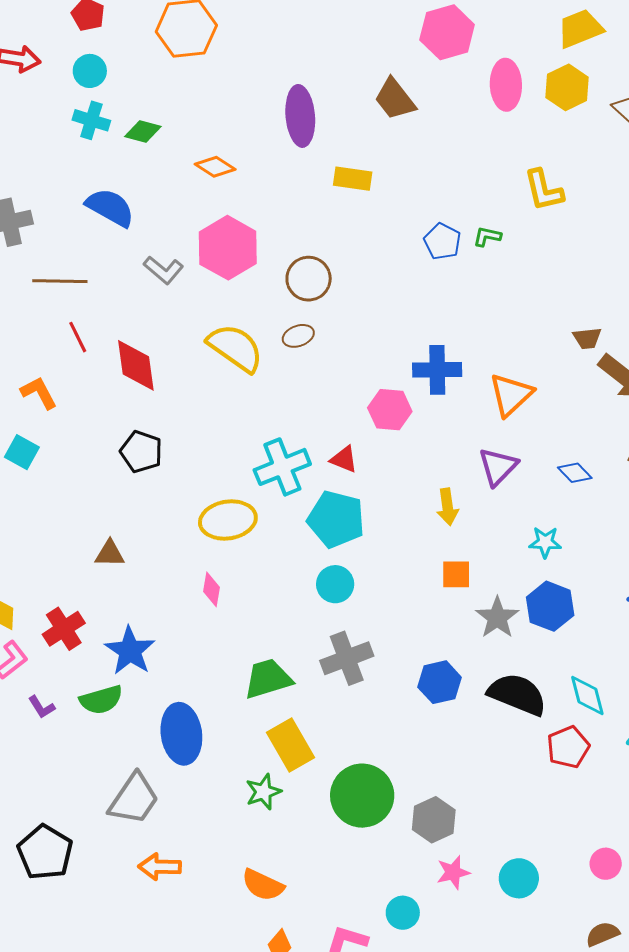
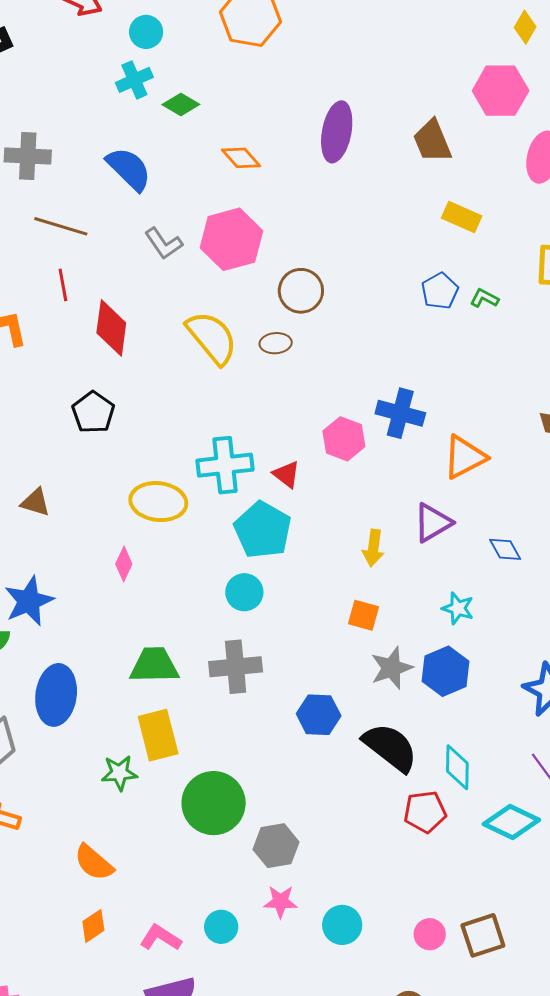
cyan cross: (91, 120) -> (134, 80), turned 33
yellow rectangle: (353, 179) -> (462, 217), moved

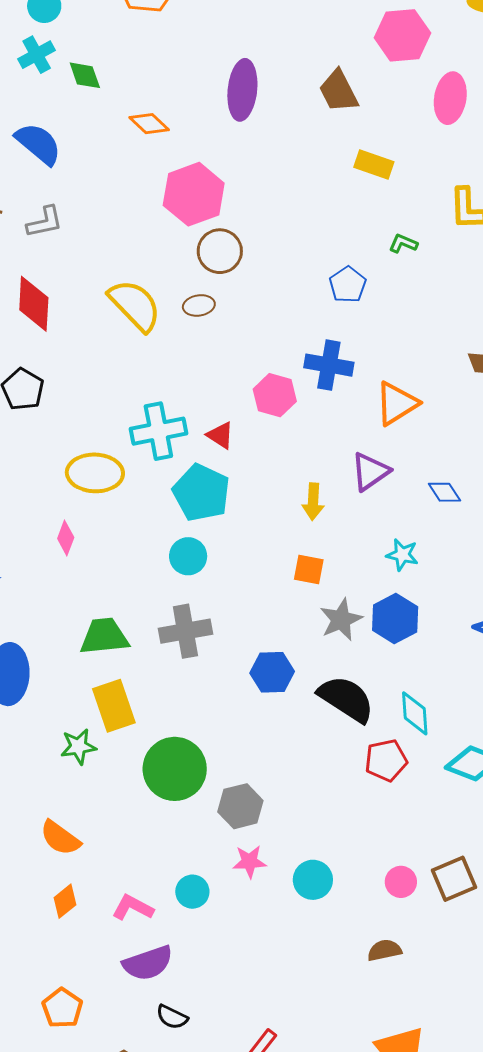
green diamond: (181, 104) -> (85, 75), turned 45
pink hexagon: (231, 239) -> (194, 194), moved
gray L-shape: (163, 243) -> (45, 222), moved, turned -63
blue pentagon: (440, 291) -> (348, 285), moved

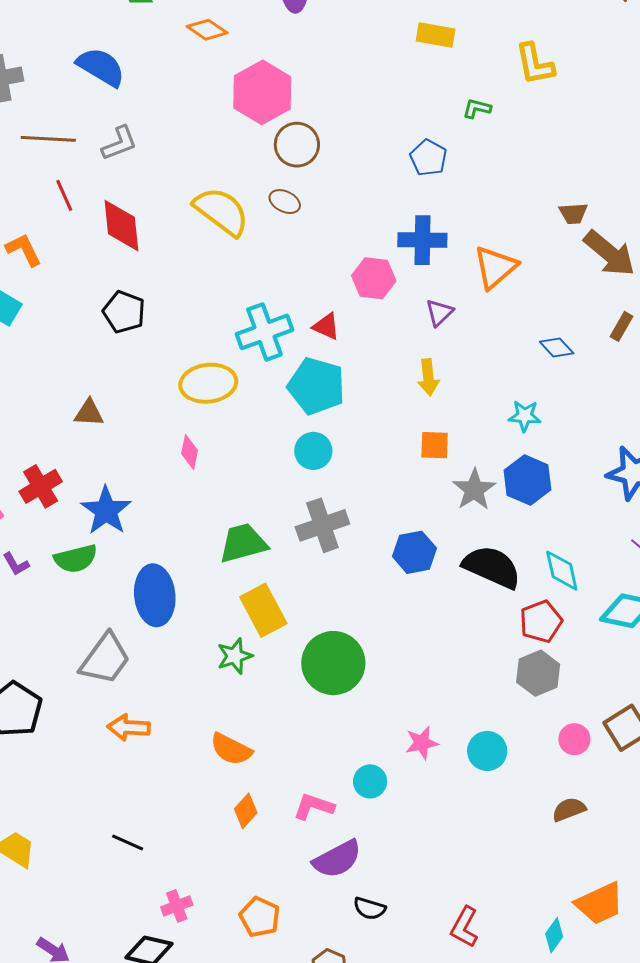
brown ellipse: (199, 305) -> (285, 202), turned 44
purple triangle: (370, 472) -> (439, 313), moved, size x0.7
gray hexagon: (240, 806) -> (538, 673), moved

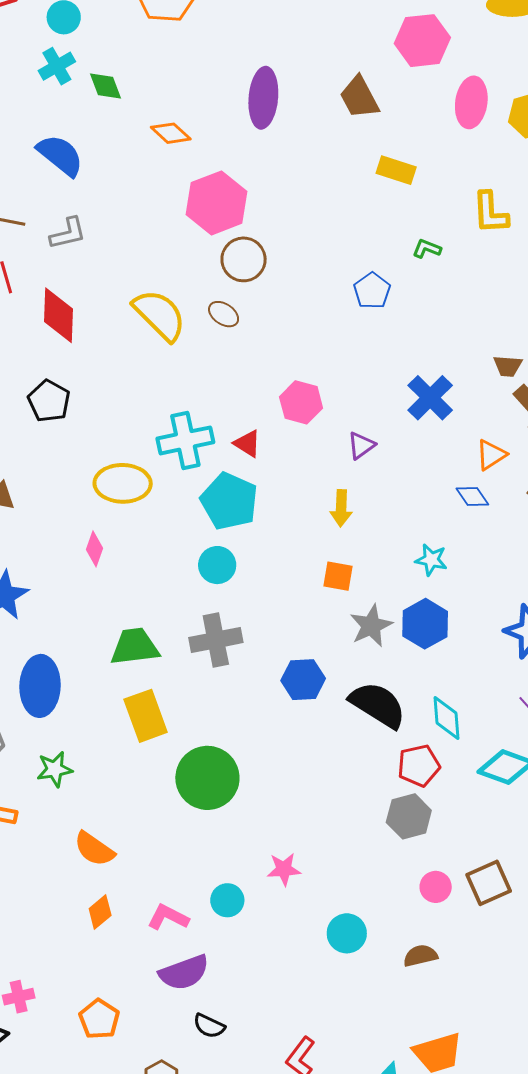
blue cross: (422, 240) -> (430, 398), moved, turned 36
orange triangle: (495, 267) -> (491, 455), moved, size x0.7
green star: (235, 656) -> (55, 769), moved
cyan circle: (487, 751) -> (347, 933), moved

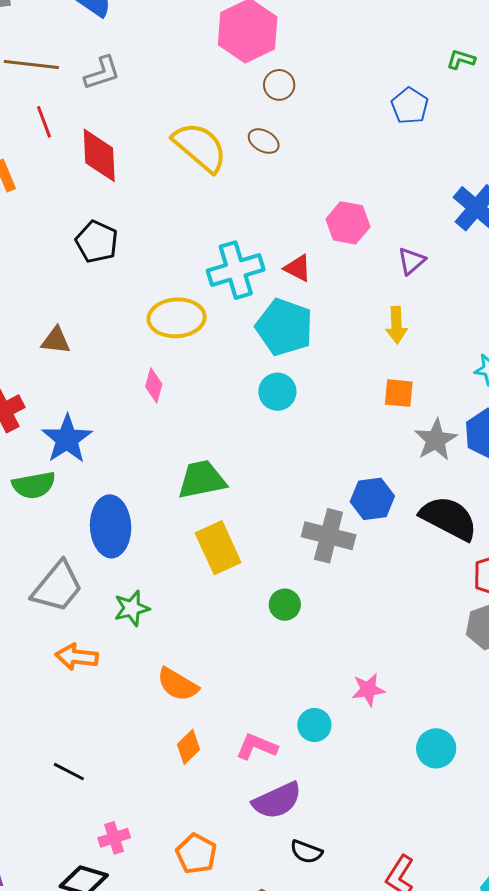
brown circle: (244, 259) -> (279, 85), size x0.7
gray cross: (216, 640) -> (329, 536), moved, turned 30
green circle: (207, 778) -> (285, 605), size x0.5

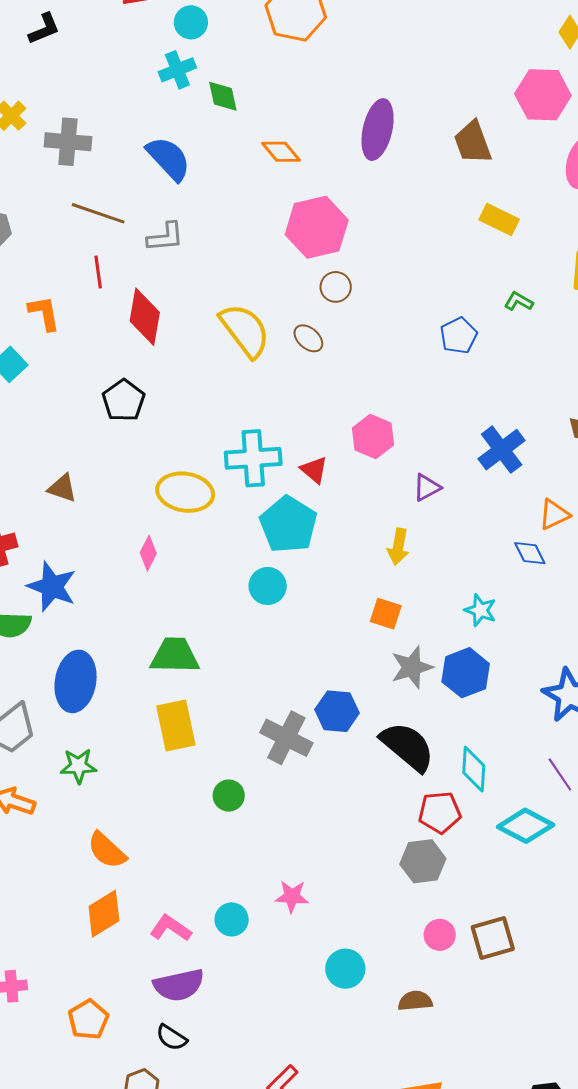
blue star: (67, 439) -> (52, 587), turned -30
orange diamond: (189, 747) -> (104, 914), size x1.4
black semicircle: (306, 852) -> (172, 1038), moved

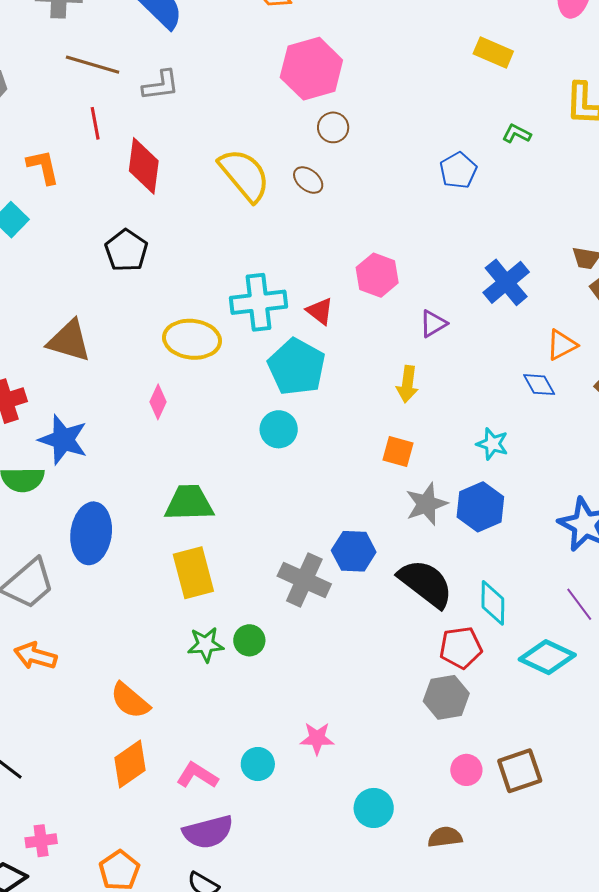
brown triangle: (62, 488) -> (69, 341), size x1.5
green star: (78, 766) -> (206, 645), moved

